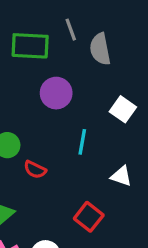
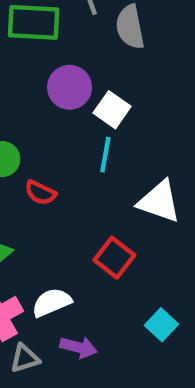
white square: (123, 109) -> (112, 110), moved
white triangle: (121, 176) -> (159, 202), size x1.5

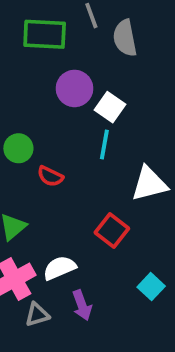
white triangle: (159, 202) -> (149, 184), turned -33
purple arrow: (79, 347) -> (82, 305), turned 56

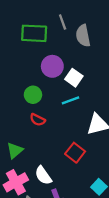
cyan line: (104, 145) -> (71, 100), turned 60
green circle: (18, 148) -> (33, 95), moved
white semicircle: (60, 268) -> (43, 175), turned -102

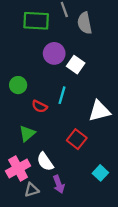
green circle: (33, 95) -> (18, 85), moved
cyan line: (71, 100) -> (62, 95), moved, turned -54
green triangle: (15, 150) -> (27, 134), moved

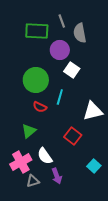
purple circle: (54, 53) -> (60, 50), moved
green circle: (18, 85) -> (36, 80), moved, size x1.6

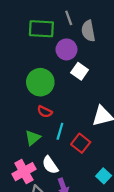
cyan line: (60, 97) -> (60, 131), moved

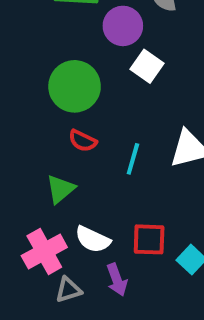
cyan line: (60, 131) -> (133, 159), moved
red square: (81, 143) -> (149, 239), moved, turned -36
white semicircle: (50, 165) -> (93, 239), turned -30

